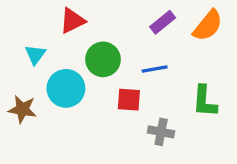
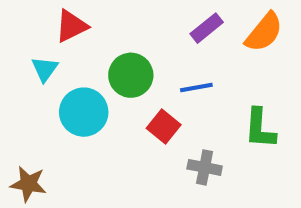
red triangle: (72, 21) -> (71, 26), moved
red square: (129, 100) -> (164, 126), turned 35
brown star: (22, 109) -> (28, 184), moved

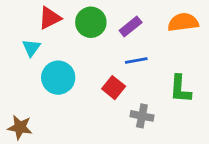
purple rectangle: (207, 28) -> (131, 27), moved
orange semicircle: (264, 32) -> (183, 22), turned -136
green circle: (131, 75) -> (91, 22), moved

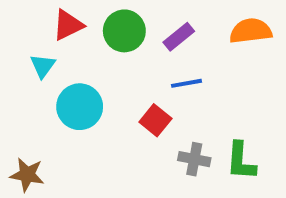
green L-shape: (180, 89) -> (241, 161), moved

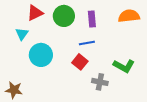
purple rectangle: (179, 37) -> (92, 19), turned -56
blue line: (187, 83) -> (87, 43), moved
green L-shape: (241, 161) -> (124, 66), moved, turned -65

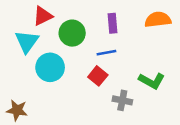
green circle: (64, 16) -> (72, 33), moved
cyan triangle: (22, 34) -> (27, 42), size x1.5

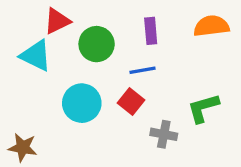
cyan triangle: (27, 42) -> (36, 56), turned -40
cyan circle: (50, 67) -> (82, 103), moved
green L-shape: (152, 81) -> (203, 108), turned 135

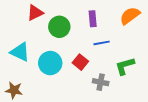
orange semicircle: (211, 26) -> (130, 16), turned -30
cyan triangle: (36, 56) -> (20, 52), moved
blue line: (142, 70) -> (102, 43), moved

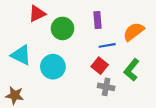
orange semicircle: (130, 16) -> (134, 32), moved
red square: (80, 62) -> (100, 66), moved
green L-shape: (125, 66) -> (132, 70), turned -35

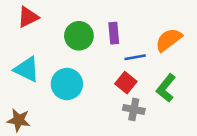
red triangle: (37, 14) -> (28, 17), moved
purple rectangle: (98, 20) -> (114, 33), moved

